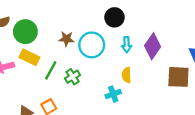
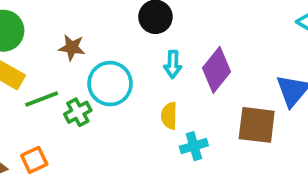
cyan circle: (92, 45) -> (110, 84), moved
green line: (51, 70) -> (42, 99), turned 36
cyan cross: (113, 94) -> (194, 146), moved

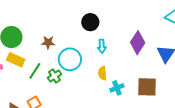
purple diamond: (217, 70) -> (138, 43), moved
green line: (42, 99) -> (35, 71), turned -30
brown square: (257, 125) -> (147, 87), moved

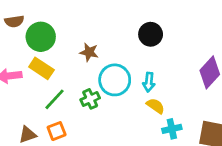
cyan arrow: (102, 46) -> (149, 82), moved
green line: (35, 71) -> (54, 99), moved
yellow semicircle: (102, 73) -> (156, 106), turned 120

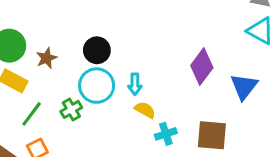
black circle: (151, 34) -> (97, 50), moved
brown star: (89, 52) -> (47, 58), moved, turned -30

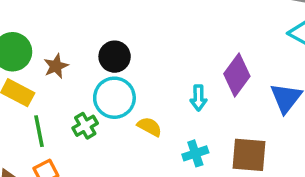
cyan arrow: (135, 84) -> (198, 98), moved
yellow semicircle: (145, 110) -> (150, 127), moved
green line: (32, 114) -> (39, 131), turned -48

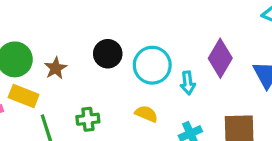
cyan circle: (114, 98) -> (152, 65), moved
green cross: (85, 126) -> (88, 119), turned 30

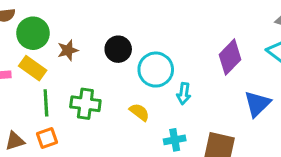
purple diamond: (220, 58) -> (230, 57), moved
green cross: (88, 119) -> (85, 104), size x1.4

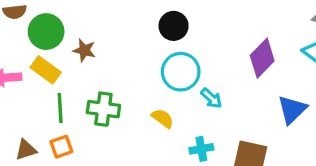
black circle: (118, 49) -> (174, 26), moved
brown star: (68, 50) -> (84, 50), turned 30
cyan arrow: (184, 94) -> (211, 98), turned -55

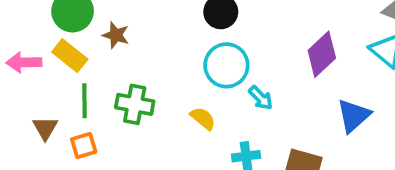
brown triangle: (26, 150) -> (45, 128), moved, turned -45

